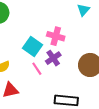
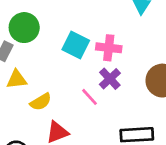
cyan square: (32, 47) -> (76, 45), moved

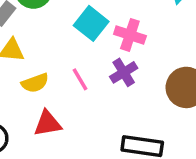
pink line: (90, 97) -> (80, 79), moved

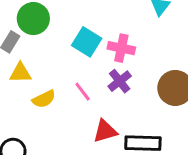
red triangle: (47, 124) -> (105, 131), moved

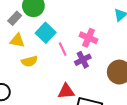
cyan square: (87, 42) -> (46, 33), moved
pink line: (83, 92) -> (63, 49), moved

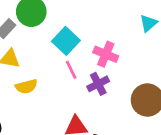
cyan square: (46, 33) -> (66, 41), moved

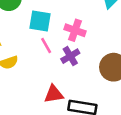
cyan square: (66, 41) -> (40, 21), turned -30

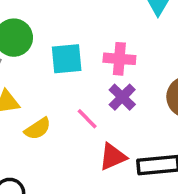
pink line: (46, 46) -> (87, 119), moved

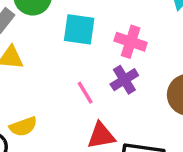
yellow semicircle: (38, 129) -> (23, 127), moved

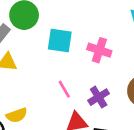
purple cross: (124, 80) -> (99, 97), moved

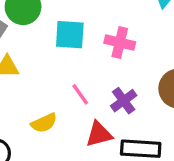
yellow semicircle: (17, 115) -> (44, 123), moved

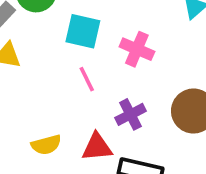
pink line: (80, 94) -> (87, 79), moved
yellow semicircle: (44, 123) -> (46, 145), moved

